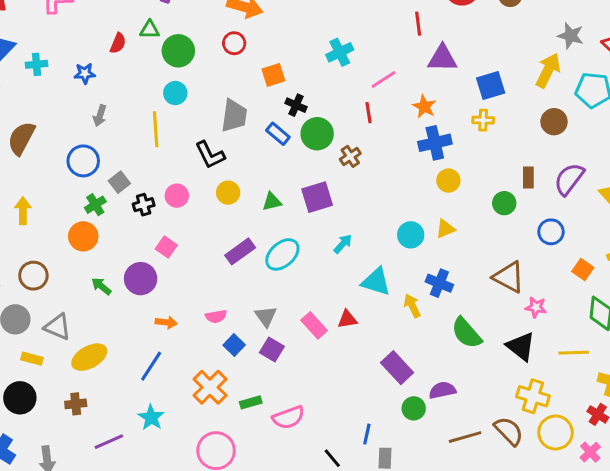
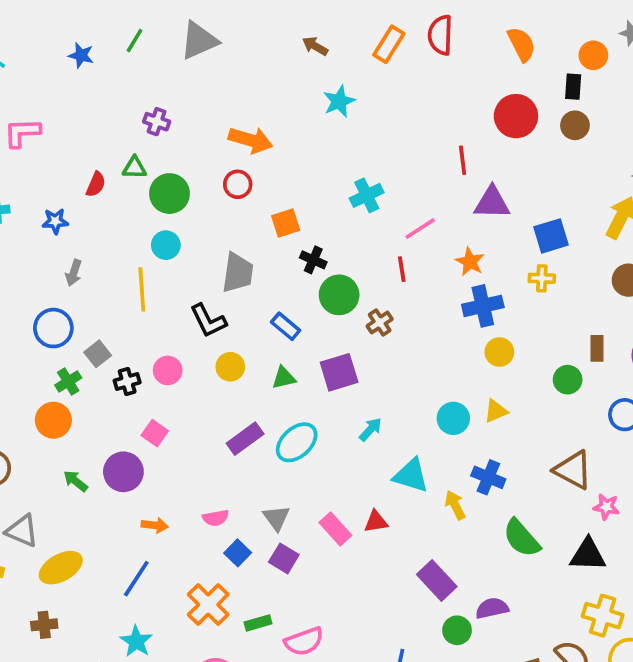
blue rectangle: (278, 134) -> (286, 326), moved
black triangle: (521, 347) -> (588, 555), turned -36

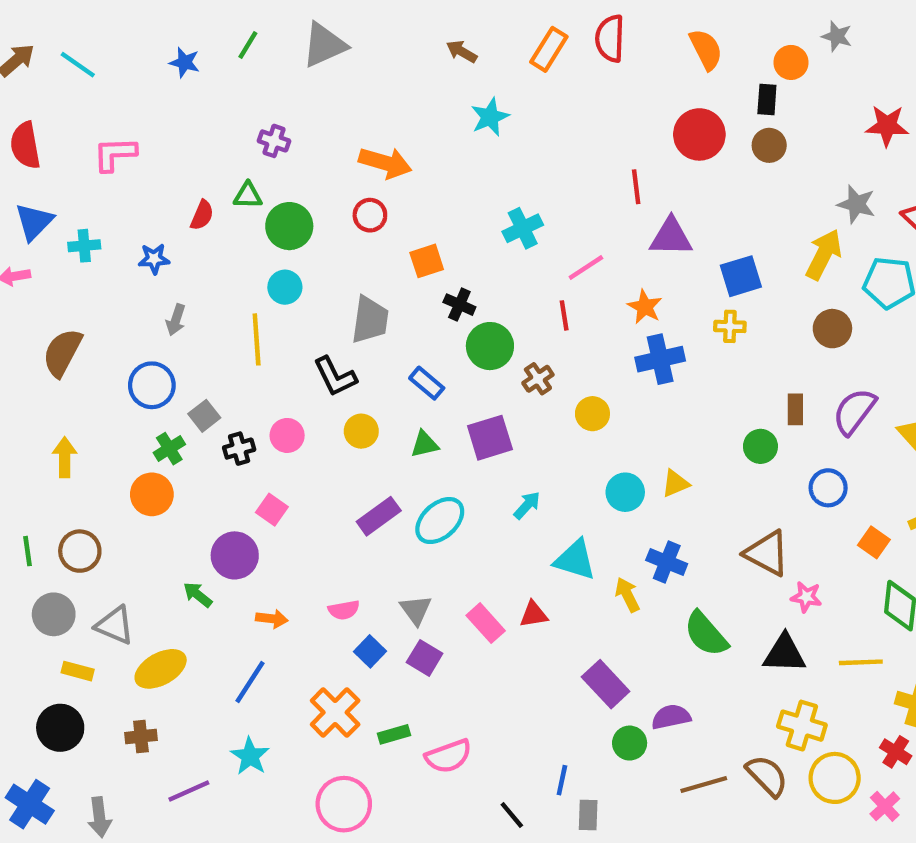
yellow circle: (499, 352) -> (592, 414), moved
green arrow: (76, 481) -> (198, 595), moved

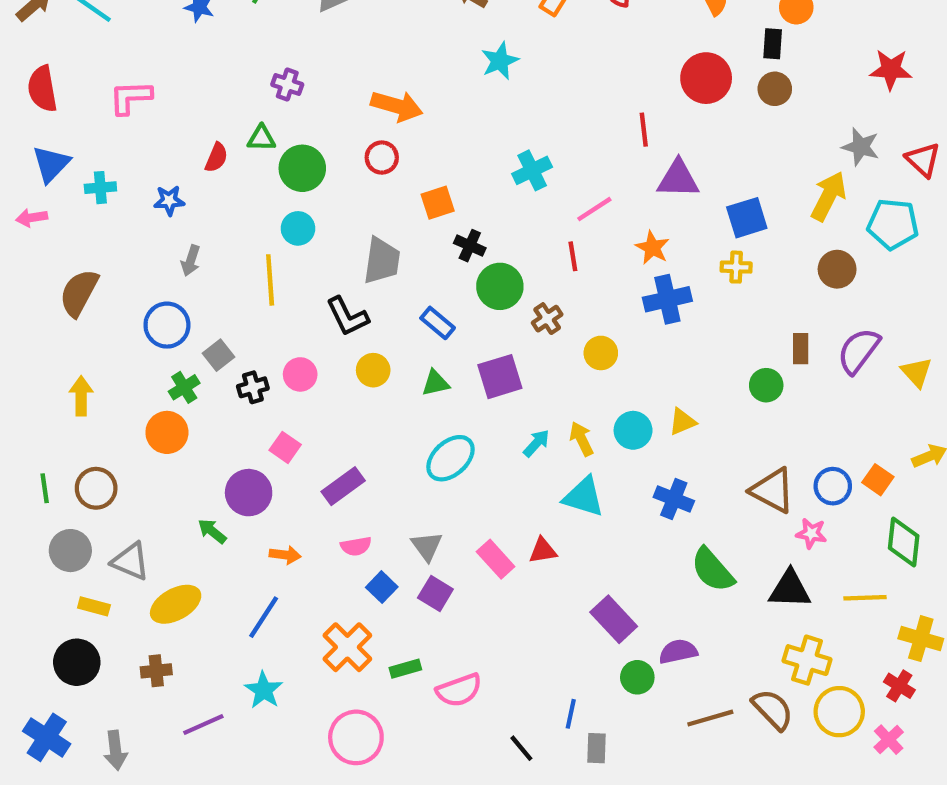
blue circle: (828, 488) -> (833, 486), moved
purple rectangle: (379, 516) -> (343, 486), moved
yellow arrow: (627, 595) -> (581, 439), moved

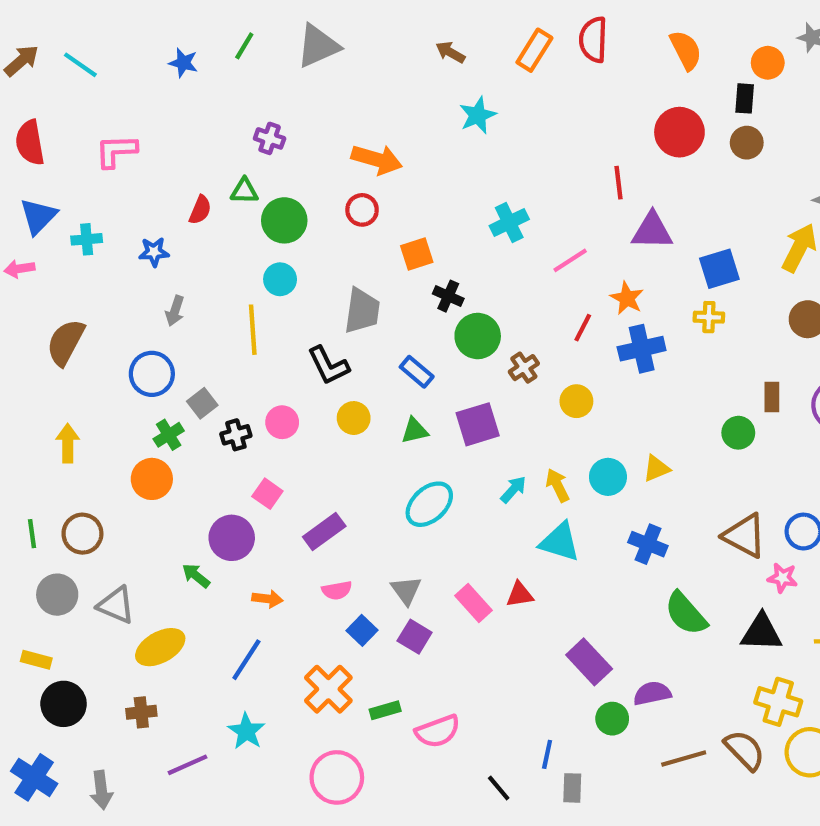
red line: (573, 256) -> (583, 328), moved, turned 36
yellow rectangle: (94, 606) -> (36, 660), moved

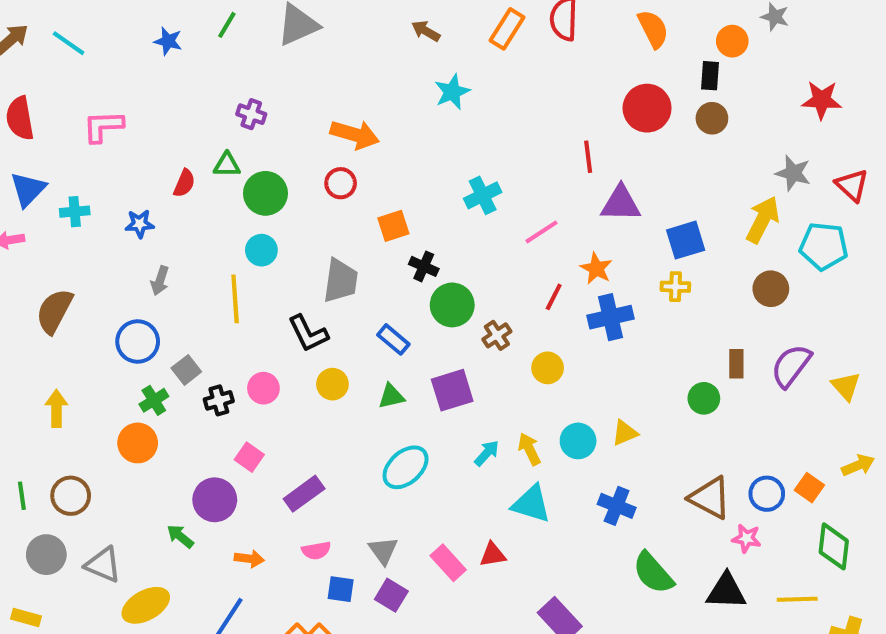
blue square: (362, 630) -> (341, 589), turned -36

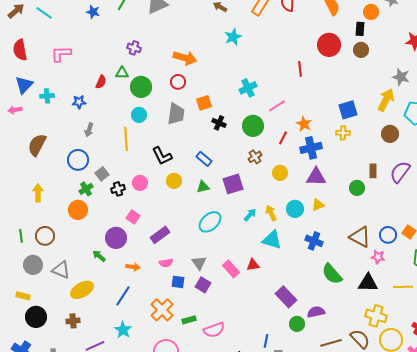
purple triangle: (621, 203) -> (316, 177), moved
gray trapezoid: (341, 281) -> (176, 114), moved
green circle: (452, 305) -> (253, 126), moved

